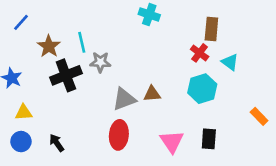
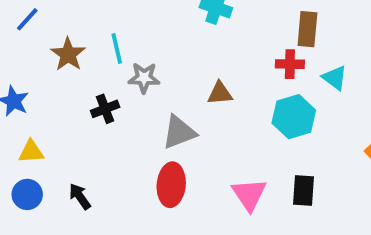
red cross: (200, 53) -> (290, 64), turned -36
black cross: (66, 75) -> (105, 109), moved, size x0.6
brown triangle: (152, 94) -> (220, 93), moved

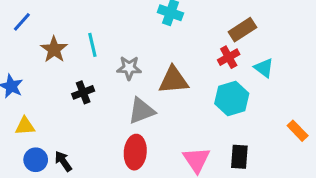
brown rectangle: (307, 29) -> (242, 30), turned 52
red cross: (290, 64) -> (229, 57), turned -30
gray star: (144, 78) -> (129, 68), moved
brown triangle: (220, 93) -> (174, 80), size x1.5
blue circle: (27, 194) -> (36, 160), moved

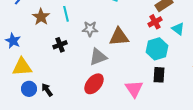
yellow triangle: (25, 126) -> (22, 67), size x1.5
red ellipse: (135, 152) -> (94, 84), turned 35
black rectangle: (239, 157) -> (159, 75), moved

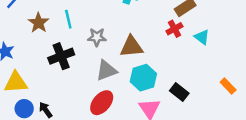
black cross: (60, 45) -> (61, 56), size x1.5
cyan hexagon: (157, 49) -> (143, 78), moved
black rectangle: (159, 75) -> (179, 92), turned -56

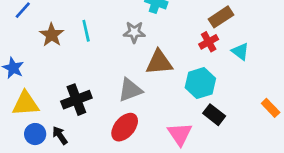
gray star: (97, 37) -> (134, 32), moved
black cross: (61, 56) -> (76, 100), moved
cyan hexagon: (143, 78) -> (200, 83), moved

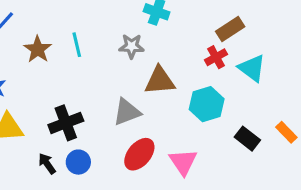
cyan triangle: (240, 51) -> (252, 68), size x1.4
black rectangle: (214, 115) -> (247, 139), moved
red ellipse: (125, 127) -> (139, 154), moved
blue circle: (35, 134) -> (78, 162), moved

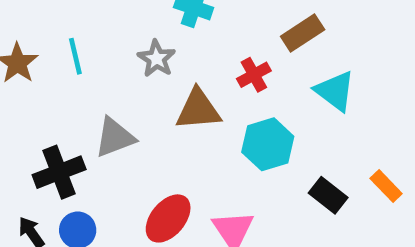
gray star: (132, 46) -> (156, 59), turned 30
red cross: (216, 57) -> (254, 75), moved
gray triangle: (127, 112) -> (115, 137), moved

